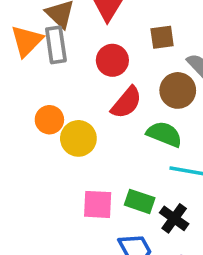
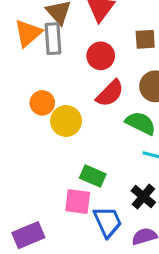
green rectangle: (140, 201) -> (93, 176), moved
pink square: (98, 204) -> (78, 202), moved

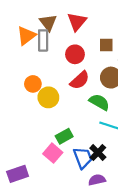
green rectangle: (93, 176) -> (64, 136), turned -56
pink square: (78, 202) -> (53, 153), turned 30
blue trapezoid: (108, 222) -> (83, 158), moved

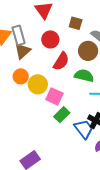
brown triangle: (48, 23) -> (23, 51), moved, turned 42
brown square: (106, 45) -> (76, 23), turned 32
pink square: (53, 153) -> (54, 96), moved

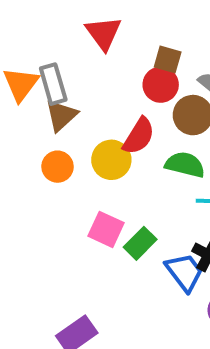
red circle: (50, 39) -> (161, 85), moved
yellow circle: (38, 84) -> (111, 160), moved
pink square: (54, 96) -> (106, 229), moved

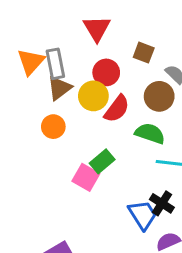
red circle: (161, 85) -> (106, 72), moved
yellow circle: (111, 160) -> (93, 96), moved
green rectangle: (140, 243) -> (102, 161), moved

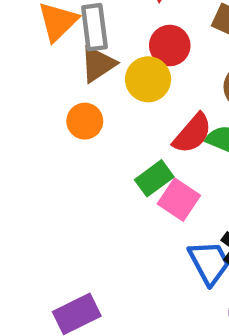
red semicircle: (117, 109) -> (192, 133), moved
pink square: (86, 177) -> (179, 200), moved

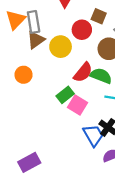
red circle: (170, 46) -> (82, 30), moved
orange circle: (85, 121) -> (24, 75), moved

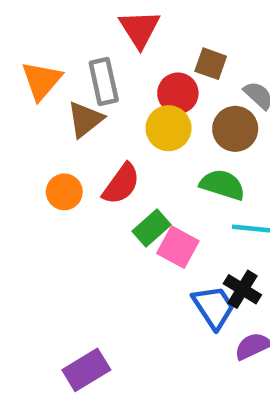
gray rectangle: (34, 22) -> (104, 82), moved
yellow circle: (61, 47) -> (169, 128), moved
red semicircle: (83, 72) -> (121, 184), moved

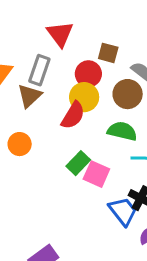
gray rectangle: (104, 82) -> (39, 70), turned 36
red semicircle: (121, 184) -> (73, 115), moved

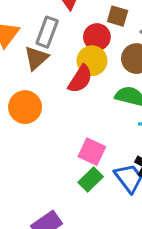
orange circle: (20, 144) -> (25, 107), size x1.4
green rectangle: (78, 163) -> (91, 180), moved
pink square: (96, 174) -> (92, 152), moved

